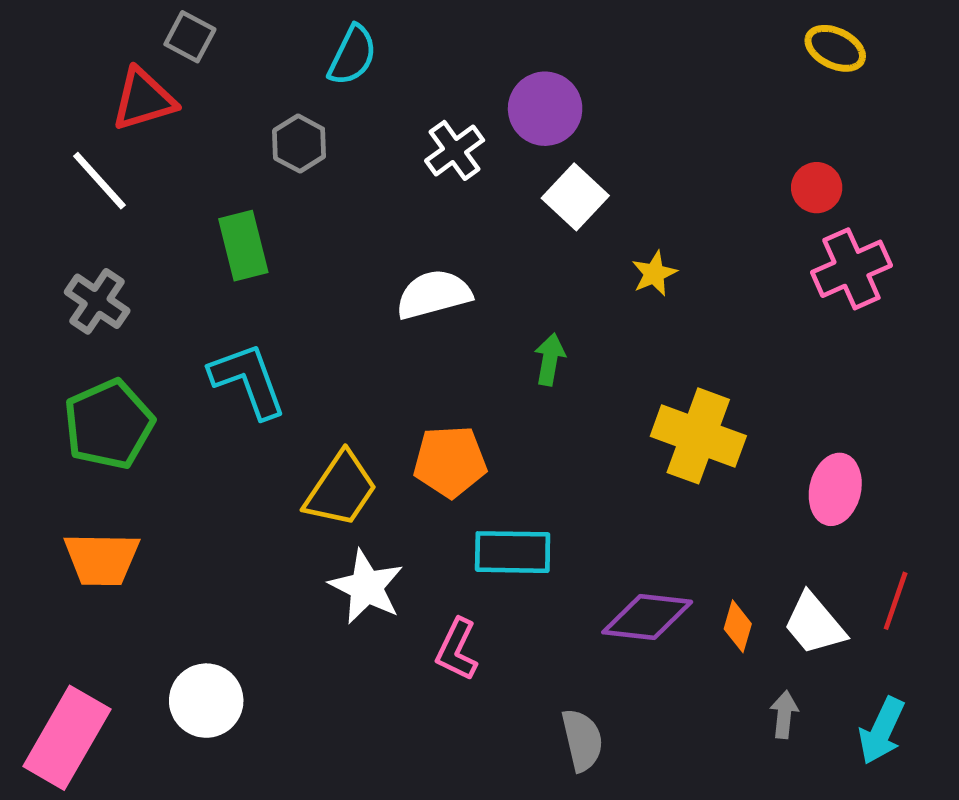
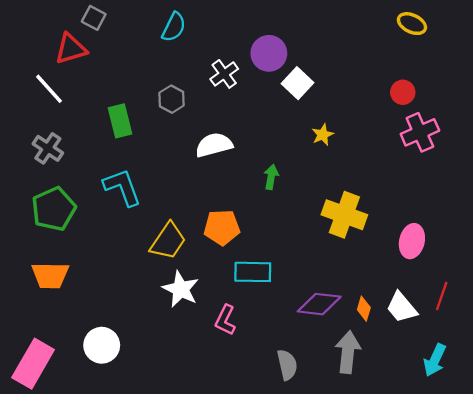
gray hexagon: (299, 144) -> (172, 99), moved
white square: (575, 197) -> (297, 83), moved
gray arrow: (784, 715) -> (348, 352), moved, size x1.8

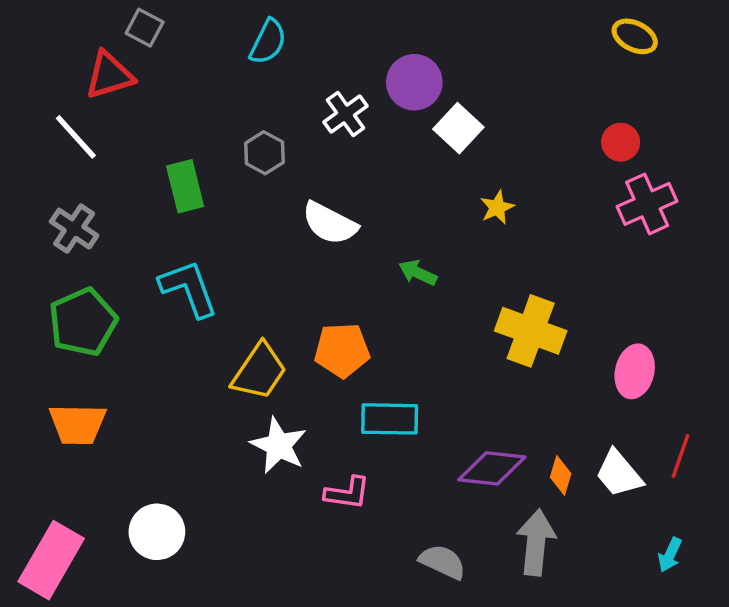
white semicircle: (214, 145) -> (330, 223), turned -138
green arrow: (271, 177) -> (418, 273), turned -75
pink L-shape: (225, 320) -> (347, 493), turned -108
cyan arrow: (435, 360) -> (670, 555), size x0.7
gray semicircle: (287, 365) -> (443, 562), turned -52

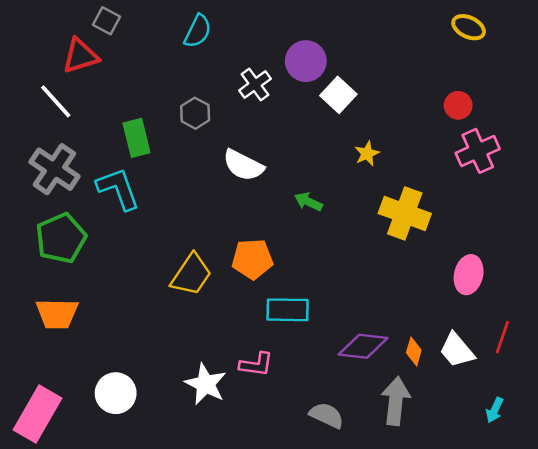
gray cross: (74, 229) -> (54, 169), size x1.4
cyan L-shape: (189, 289) -> (118, 189), moved
yellow cross: (531, 331) -> (405, 213), moved
white star: (279, 445) -> (206, 384), moved

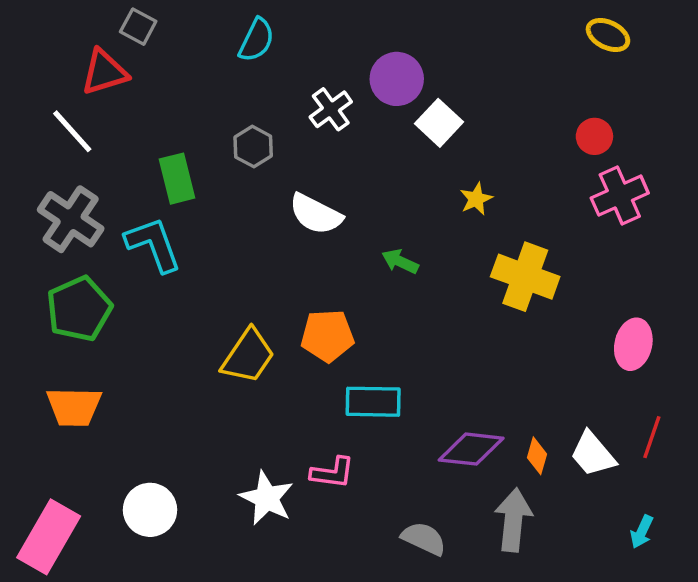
pink ellipse: (469, 275) -> (633, 344), moved

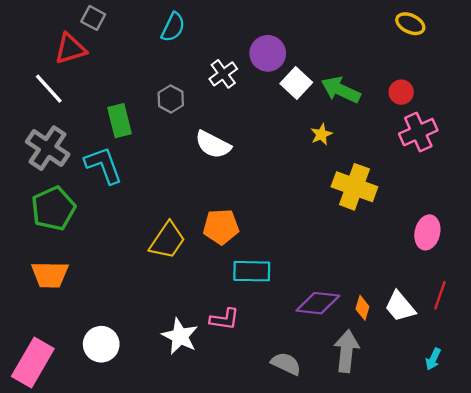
green arrow: (400, 261) -> (341, 90), moved, size x1.6

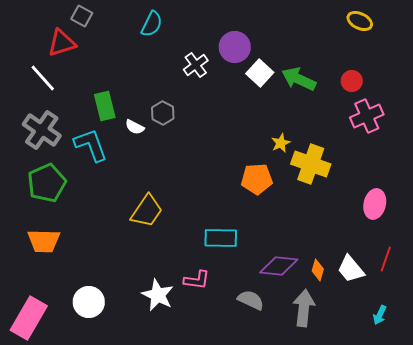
gray hexagon: (171, 99) -> (163, 113), moved
yellow star: (321, 134) -> (281, 143), moved
white semicircle: (213, 145) -> (135, 127), moved, size x0.6
orange pentagon: (221, 227) -> (257, 179), moved
gray semicircle: (286, 364) -> (251, 300), moved

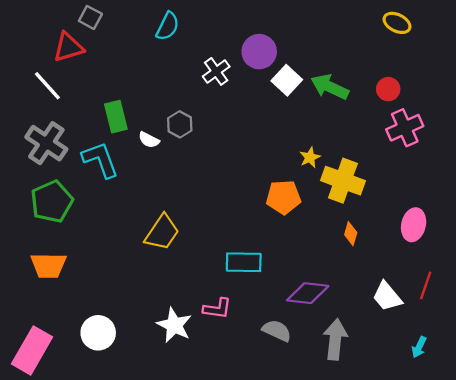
orange diamond: (318, 270) -> (351, 234), moved

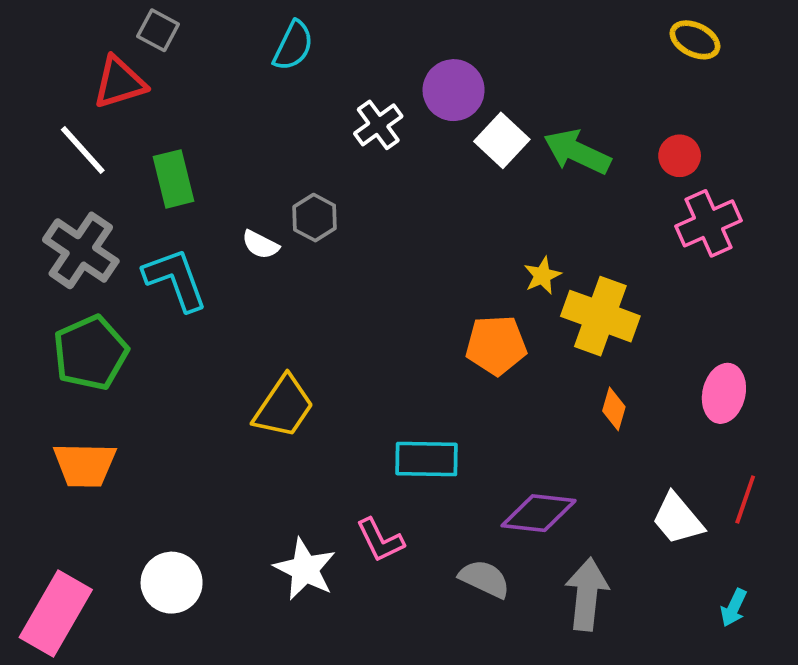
green rectangle: (116, 117) -> (174, 179), moved
pink L-shape: (217, 309) -> (380, 540), turned 56

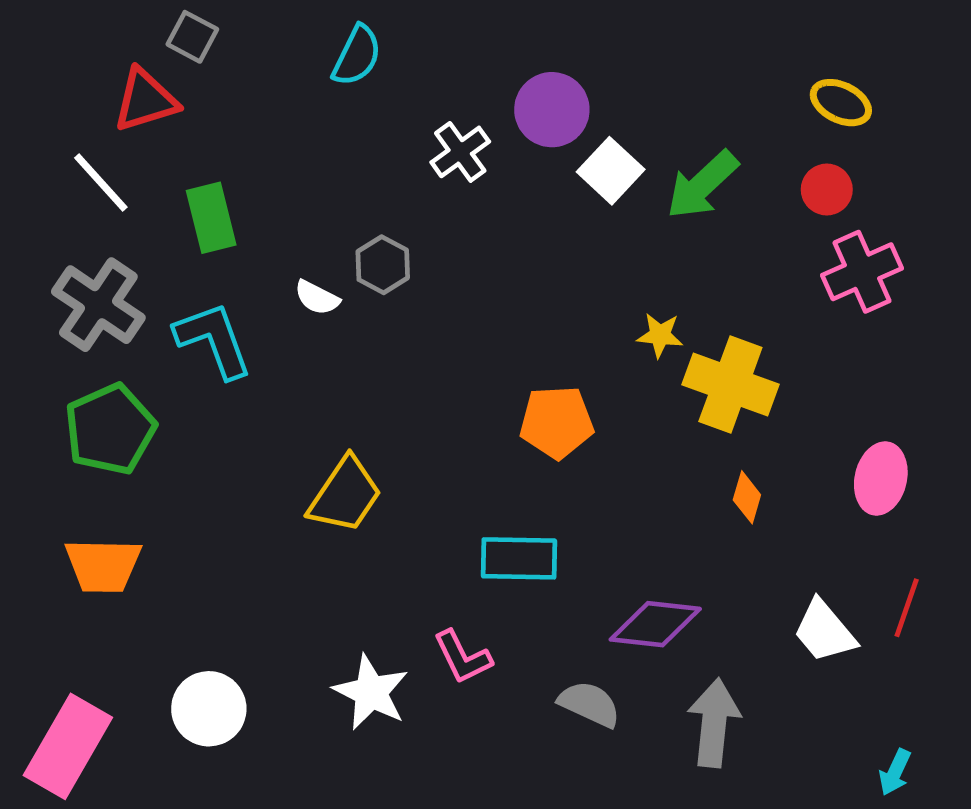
yellow ellipse: (695, 40) -> (841, 103), moved
green arrow: (577, 152) -> (702, 185), turned -68
yellow star: (542, 276) -> (660, 335), turned 30
orange pentagon: (496, 345) -> (557, 422), moved
cyan arrow: (734, 608) -> (895, 772), moved

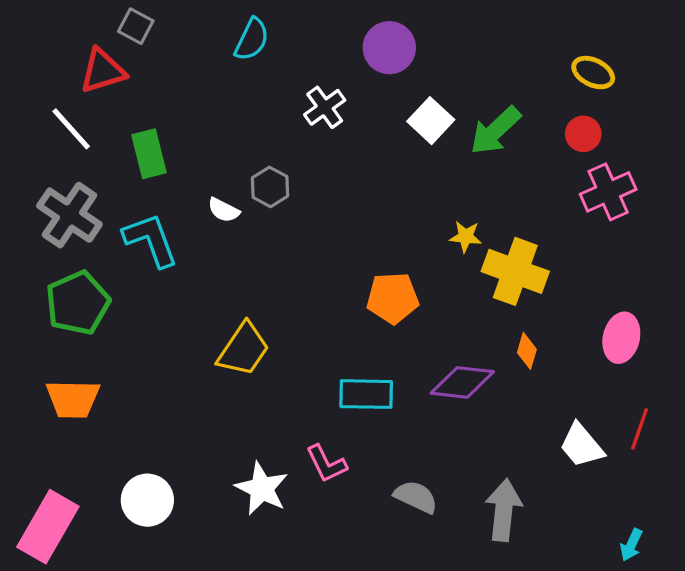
purple circle: (552, 110) -> (389, 48), moved
purple diamond: (655, 624) -> (462, 382), moved

